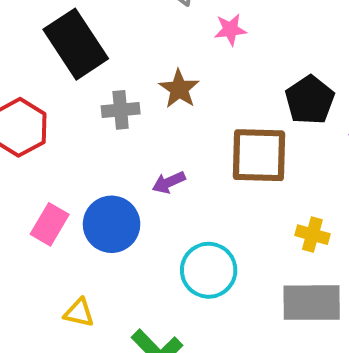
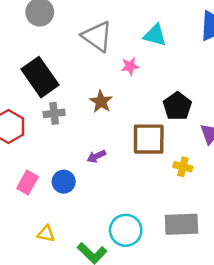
gray cross: (121, 110) -> (54, 113), moved
blue circle: (112, 224) -> (64, 182), size x0.7
yellow cross: (312, 235) -> (183, 167), moved
cyan circle: (209, 270) -> (126, 230), moved

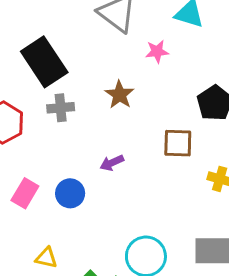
brown square: (149, 139) -> (178, 143), size x0.7

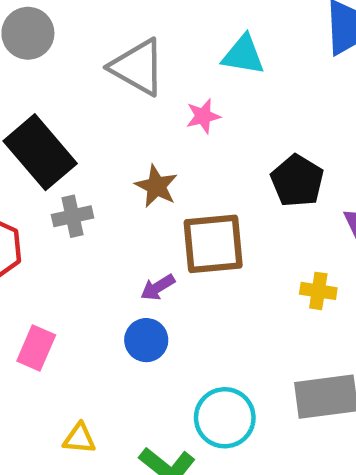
brown square: (178, 143) -> (213, 244), moved, size x1.4
blue circle: (70, 193) -> (146, 340), moved

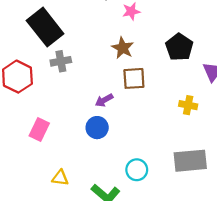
brown star: (156, 186) -> (123, 48), moved
brown square: (213, 244) -> (134, 78), size x0.7
cyan circle: (225, 418) -> (137, 170), size x0.7

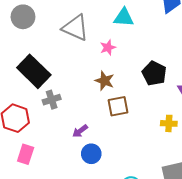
purple arrow: (104, 100) -> (80, 131), moved
pink rectangle: (39, 130) -> (26, 154), moved

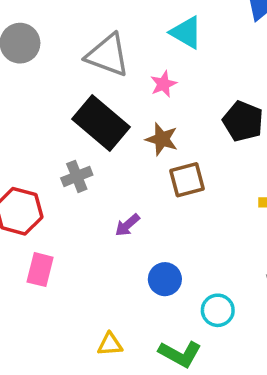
cyan triangle: (124, 17) -> (186, 33), turned 30
black rectangle: (34, 71) -> (101, 123), moved
blue circle: (91, 154) -> (165, 279), moved

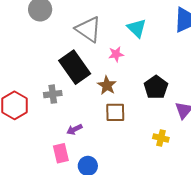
pink rectangle: (40, 270) -> (61, 153), moved, turned -42

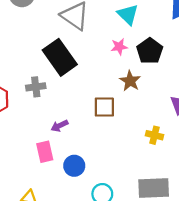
pink star: (116, 54) -> (119, 47), moved
brown star: (107, 85) -> (130, 81), moved
black pentagon: (156, 87) -> (150, 51), moved

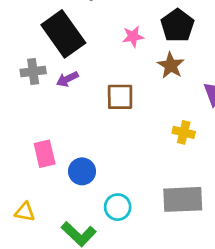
pink star: (119, 47) -> (133, 37), moved
brown star: (130, 81) -> (171, 65), moved
purple arrow: (59, 126) -> (67, 79), moved

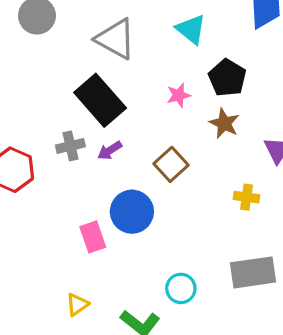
brown square: (120, 97) -> (171, 164), turned -36
blue circle: (82, 171) -> (132, 212), moved, size x1.4
yellow triangle: (25, 212) -> (77, 304), turned -40

